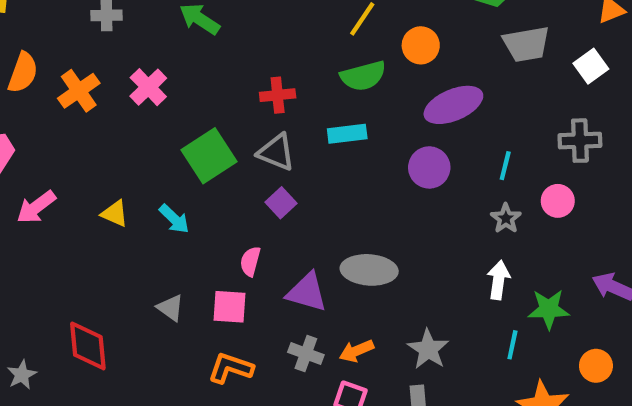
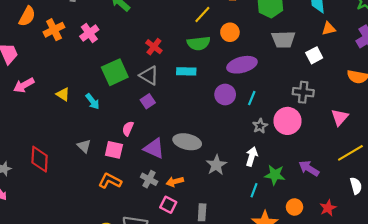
red cross: (278, 95) -> (154, 47), turned 35
cyan line: (505, 166) -> (252, 98), moved
pink circle: (558, 201) -> (287, 121), size x1.6
gray star: (428, 349) -> (216, 165), moved

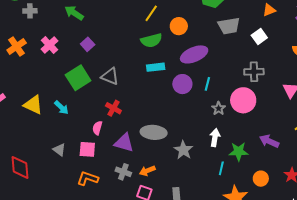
red cross: (154, 47) -> (113, 108), moved
cyan rectangle: (186, 71) -> (156, 67), moved
yellow triangle: (63, 94) -> (33, 105), size x1.5
purple square: (148, 101) -> (88, 44), moved

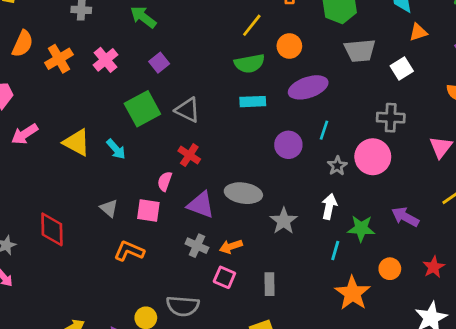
purple circle: (182, 84) -> (288, 145), moved
orange L-shape: (88, 178) -> (129, 251), moved

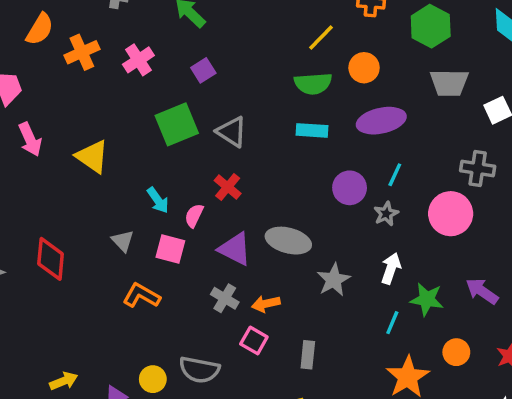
pink arrow: (25, 134) -> (30, 139), turned -88
cyan arrow: (116, 149) -> (158, 200), moved
gray star: (337, 166) -> (386, 214), moved

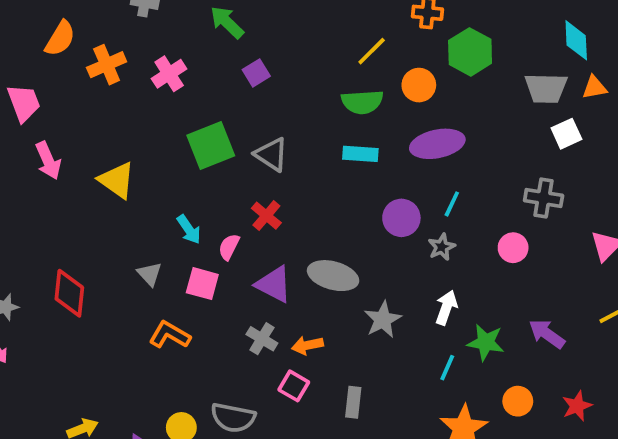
green hexagon: (431, 26) -> (470, 52), moved
purple square: (203, 70) -> (256, 73), moved
gray trapezoid: (449, 83) -> (546, 88), moved
pink circle: (451, 214) -> (513, 248), size x0.6

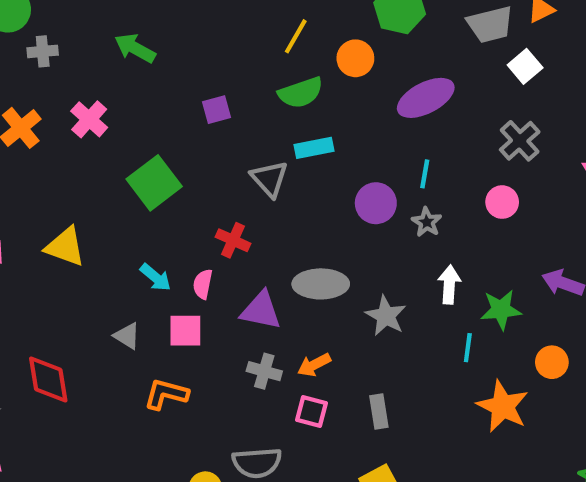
purple square: (256, 73) -> (216, 110), moved, turned 32
purple ellipse: (437, 144) -> (426, 98), moved
gray triangle: (271, 154) -> (269, 179), moved, turned 30
gray cross: (544, 198) -> (520, 141), turned -36

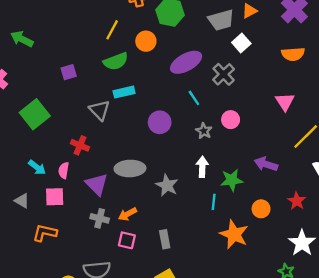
gray cross: (520, 141) -> (224, 74), moved
cyan line: (425, 174) -> (194, 98), moved, turned -42
gray star: (427, 222) -> (204, 131), moved
purple triangle: (261, 310) -> (97, 184), turned 35

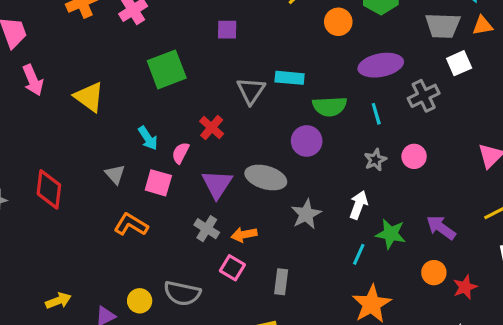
green semicircle: (116, 61) -> (330, 106), moved
purple circle: (160, 122) -> (307, 141), moved
orange circle: (261, 209) -> (434, 273), moved

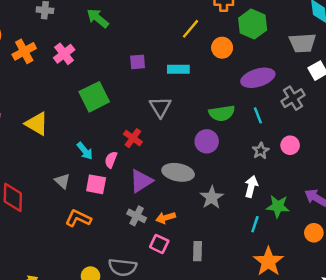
cyan rectangle: (290, 78) -> (178, 69), moved
purple triangle: (217, 184) -> (141, 181), turned 30

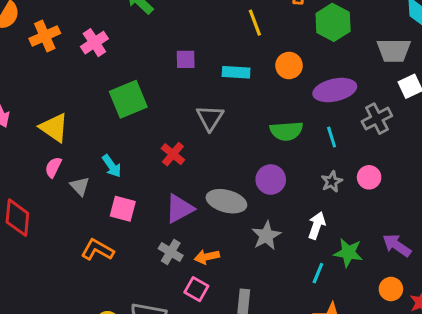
yellow line: (191, 29) -> (255, 23), turned -65
orange circle: (222, 48) -> (289, 66), moved
purple circle: (207, 141) -> (271, 180), moved
pink semicircle: (111, 160) -> (53, 167), moved
gray triangle: (62, 181) -> (80, 186), moved

